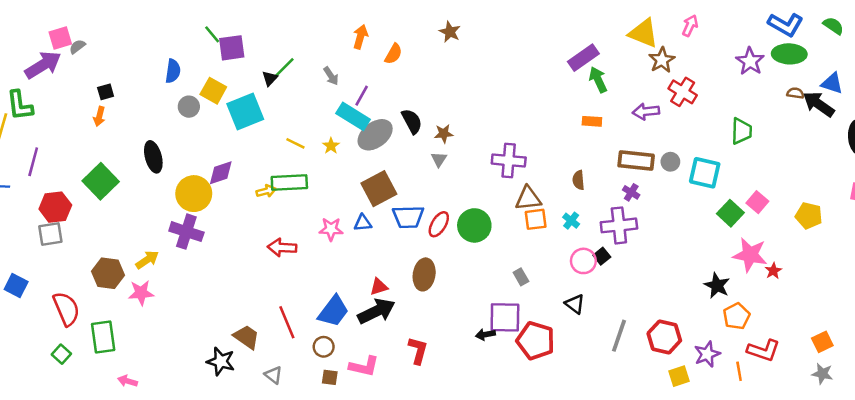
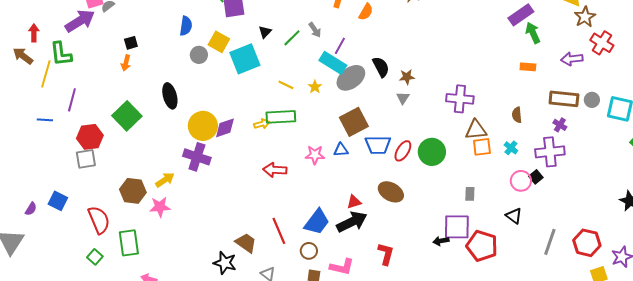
green line: (284, 67) -> (292, 38), moved
purple diamond: (221, 173) -> (225, 128), moved
brown ellipse: (424, 274) -> (391, 192), turned -70
gray rectangle: (521, 277) -> (470, 194), turned 32

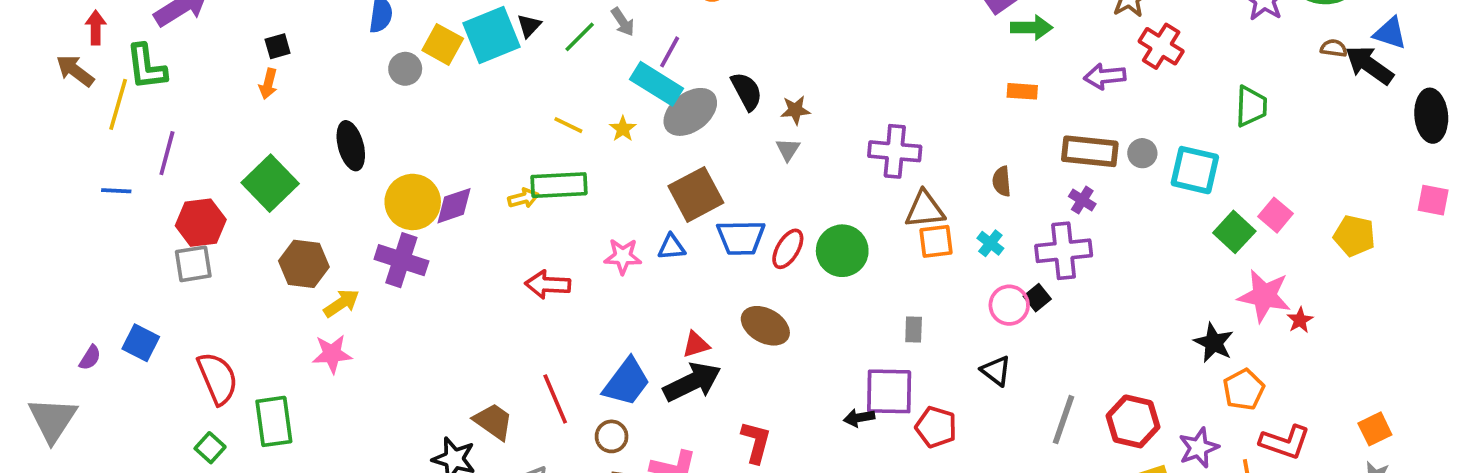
green arrow: (533, 33) -> (1032, 28), turned 115
cyan square: (245, 59) -> (491, 35), moved
brown hexagon: (133, 191) -> (304, 264), moved
red pentagon: (482, 246) -> (936, 427), size x0.7

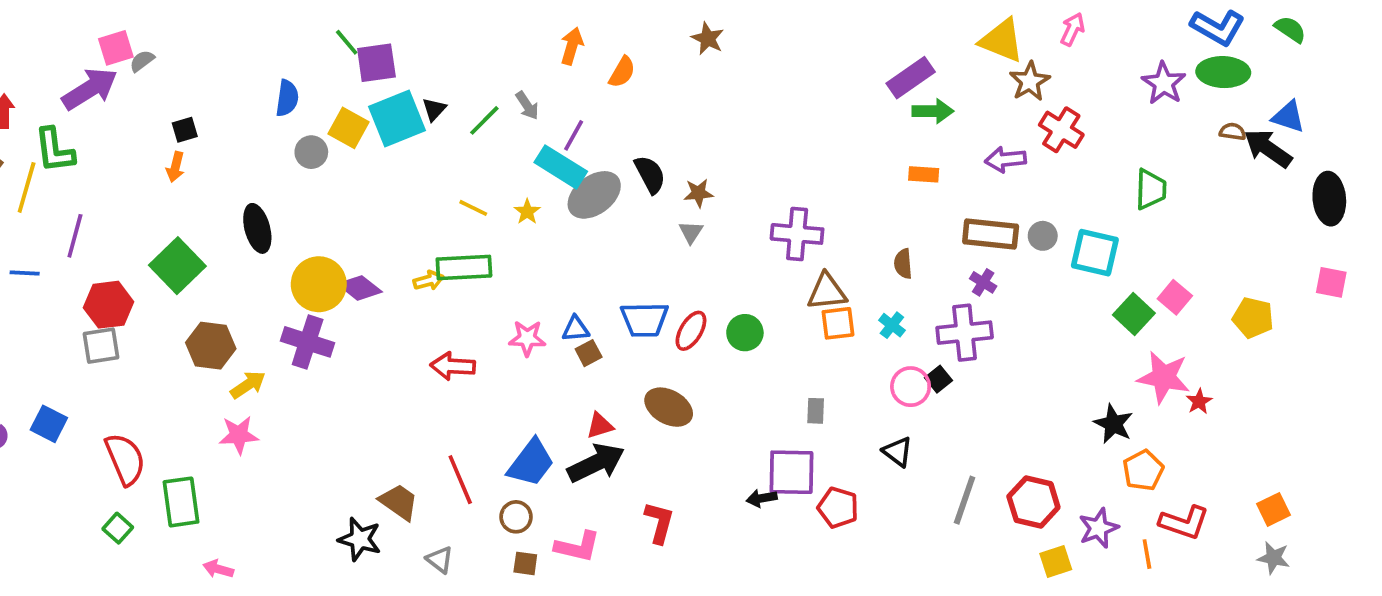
brown square: (696, 194) -> (589, 353), moved, size x0.5
purple diamond: (454, 206) -> (360, 288), turned 57
green circle: (842, 251) -> (745, 333), size x0.7

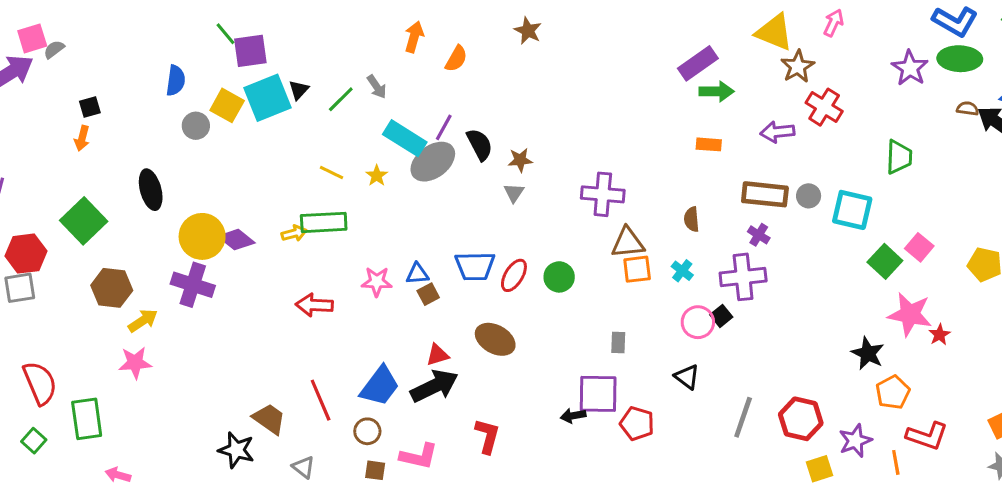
purple line: (574, 135) -> (444, 127), moved

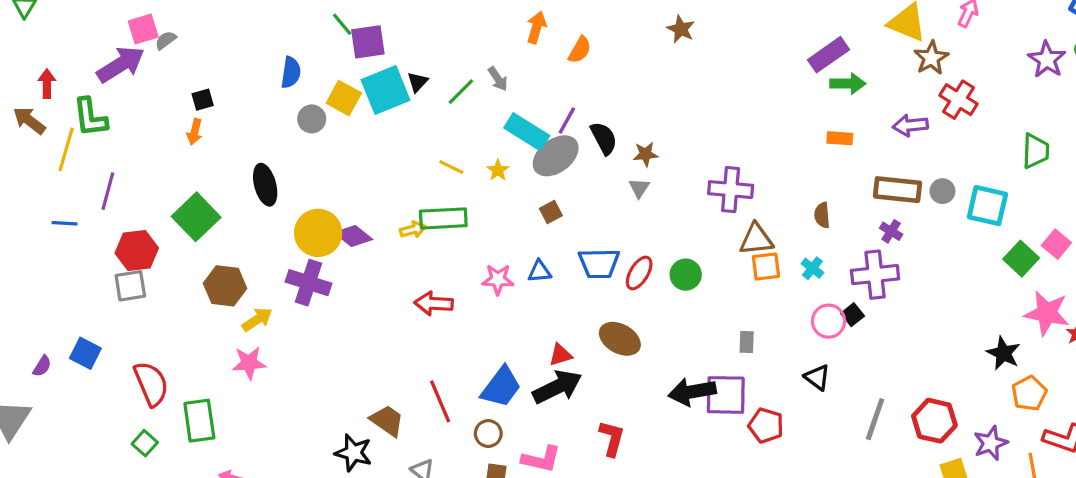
brown star: (528, 31) -> (681, 29), moved
brown square: (428, 294) -> (551, 212), moved
black arrow: (573, 416) -> (692, 392), moved, size x1.8

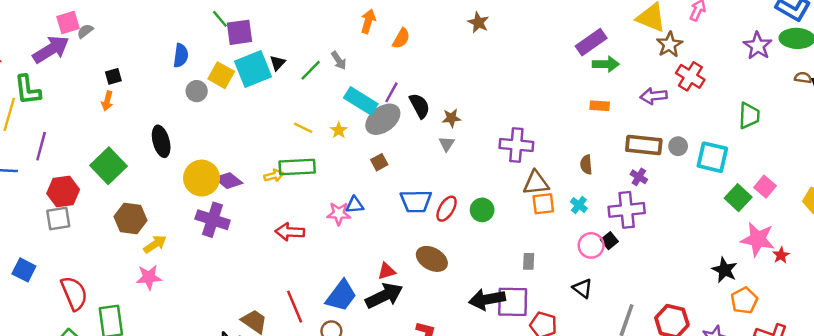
blue triangle: (540, 271) -> (355, 205), moved
purple cross: (308, 283) -> (213, 220), moved

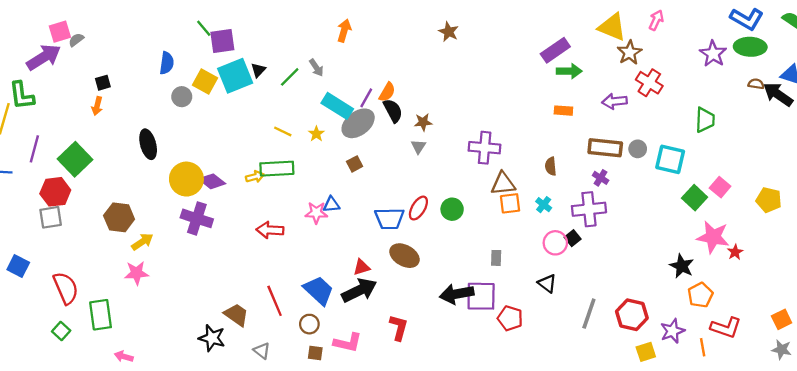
orange semicircle: (401, 38) -> (387, 92), moved
green square: (108, 166) -> (75, 159), moved
blue trapezoid: (416, 201) -> (389, 218), moved
blue trapezoid: (341, 296) -> (319, 290), turned -84

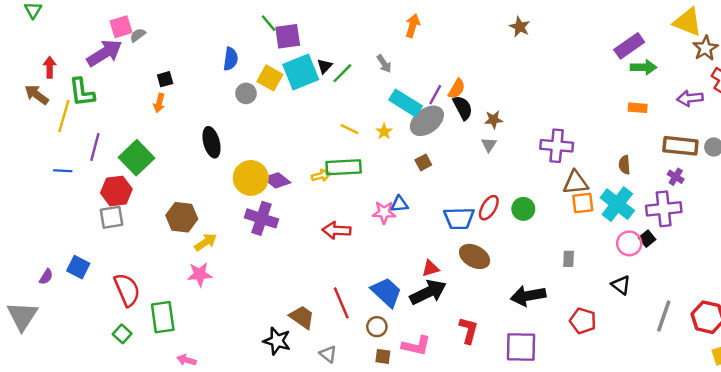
green line: (290, 77) -> (342, 73), moved
cyan cross: (544, 205) -> (617, 204), size x2.0
purple square: (481, 296) -> (521, 347), moved

